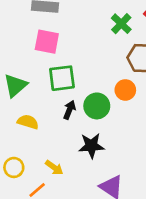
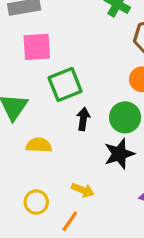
green circle: (97, 106) -> (125, 117), moved

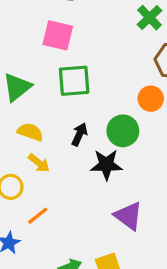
black arrow: (83, 119) -> (79, 134), moved
yellow arrow: (83, 190) -> (39, 163), moved

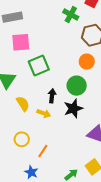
yellow semicircle: (30, 132) -> (23, 104), turned 56
yellow arrow: (39, 163) -> (44, 113), moved

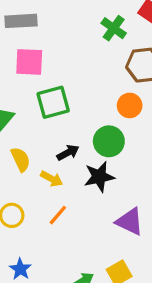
black arrow: (52, 96) -> (68, 153), turned 48
orange line: (43, 151) -> (58, 215), moved

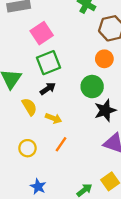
pink square: (29, 62) -> (42, 33), moved, turned -30
black arrow: (68, 153) -> (48, 89), moved
black star: (99, 177) -> (105, 110), moved

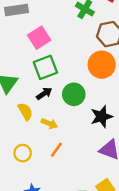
orange circle: (104, 59) -> (102, 65), size x1.5
green circle: (92, 87) -> (74, 94), moved

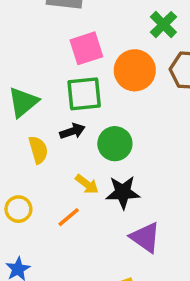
orange circle: (102, 65) -> (135, 70), moved
black star: (102, 117) -> (123, 192), moved
yellow arrow: (49, 124) -> (87, 184), moved

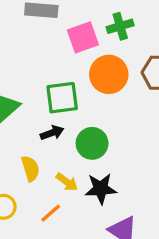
green cross: (163, 25) -> (120, 26), moved, turned 30
pink square: (86, 48) -> (83, 37), moved
yellow semicircle: (38, 150) -> (30, 168), moved

